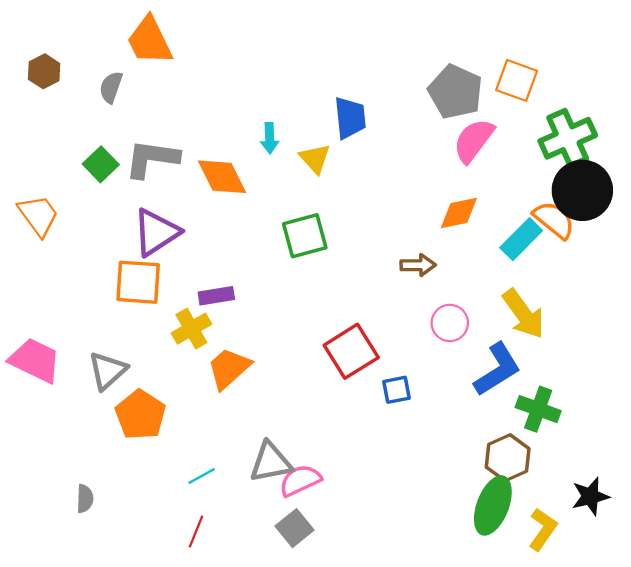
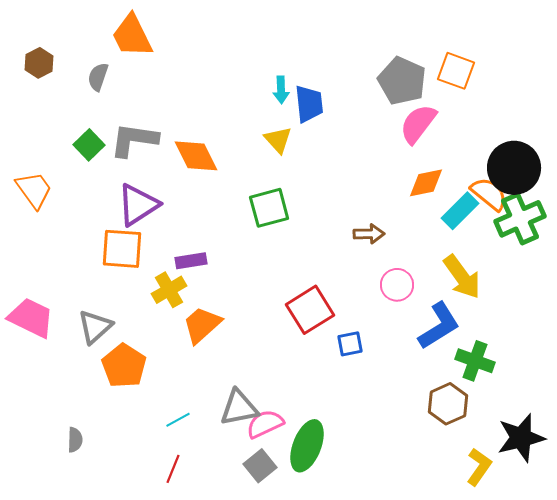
cyan arrow: (270, 138) -> (281, 90), moved
green cross: (568, 138) -> (520, 219), moved
orange diamond: (459, 213) -> (426, 183), moved
black star: (590, 496) -> (521, 438), size x1.4
green ellipse: (493, 505) -> (307, 446), moved

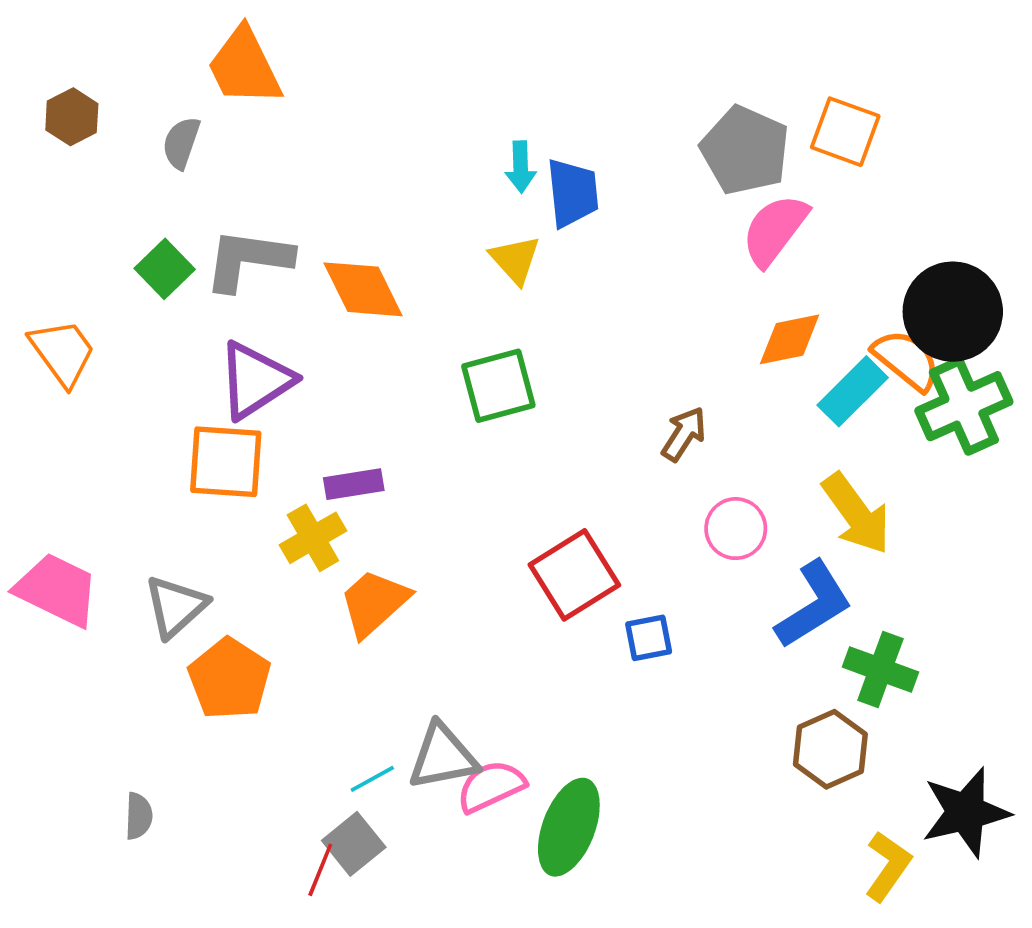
brown arrow: (369, 234) -> (684, 434), turned -56
cyan line: (178, 420) -> (372, 779), moved
gray square: (260, 466) -> (354, 844), moved

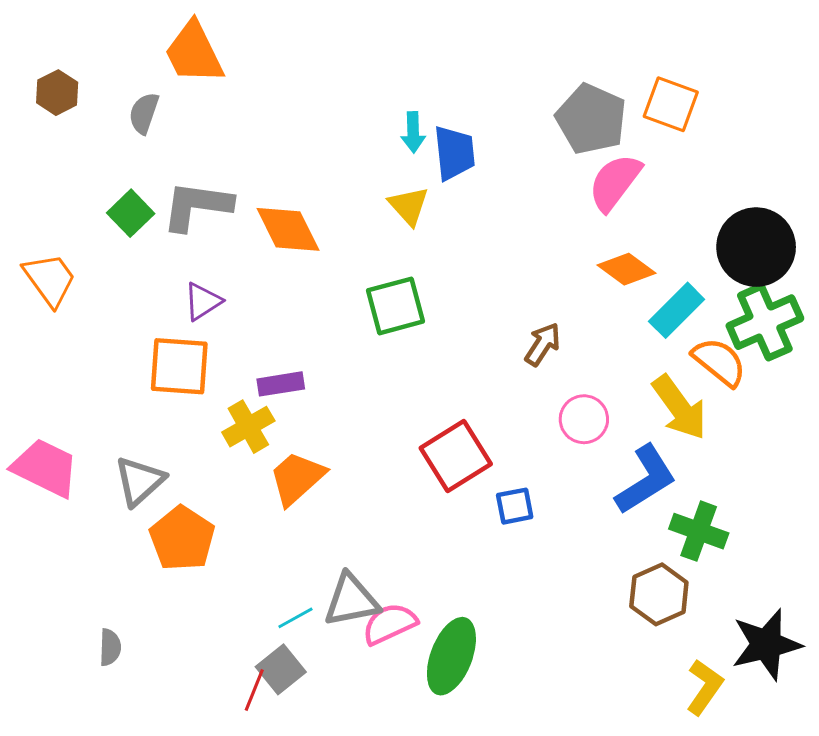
orange diamond: (790, 339) -> (627, 269), turned 48
orange semicircle: (906, 360) -> (719, 362), moved
purple triangle: (255, 380) -> (203, 301), size x0.6

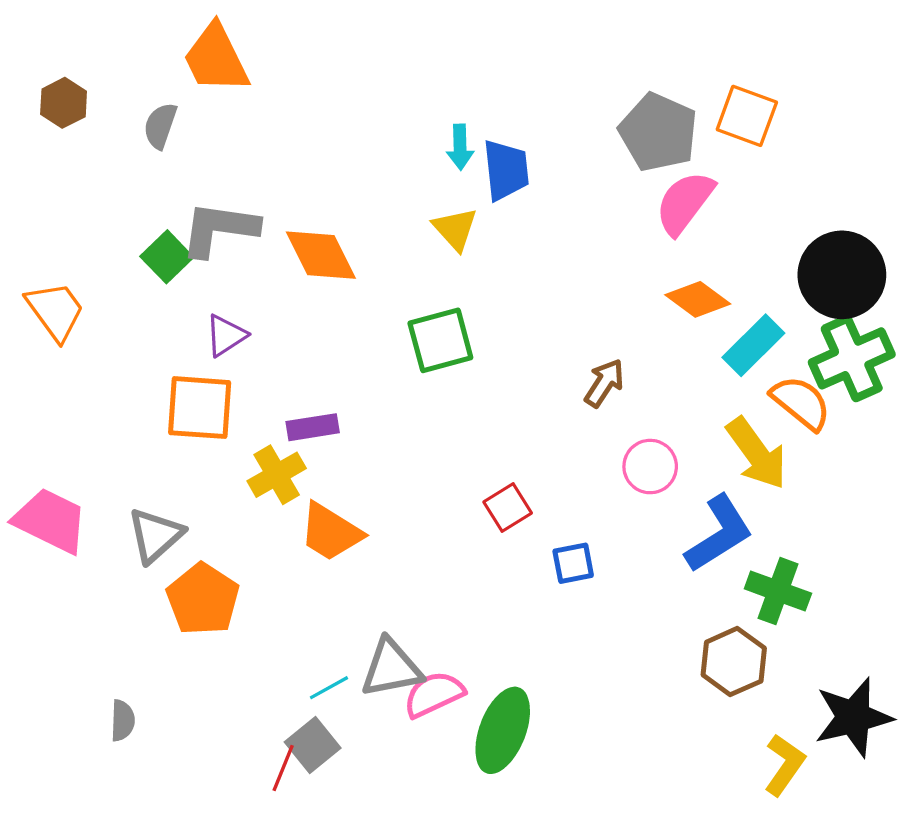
green square: (131, 213) -> (167, 257), moved
red square: (456, 456) -> (508, 507), size x0.6
orange trapezoid: (297, 478) -> (331, 532), turned -106

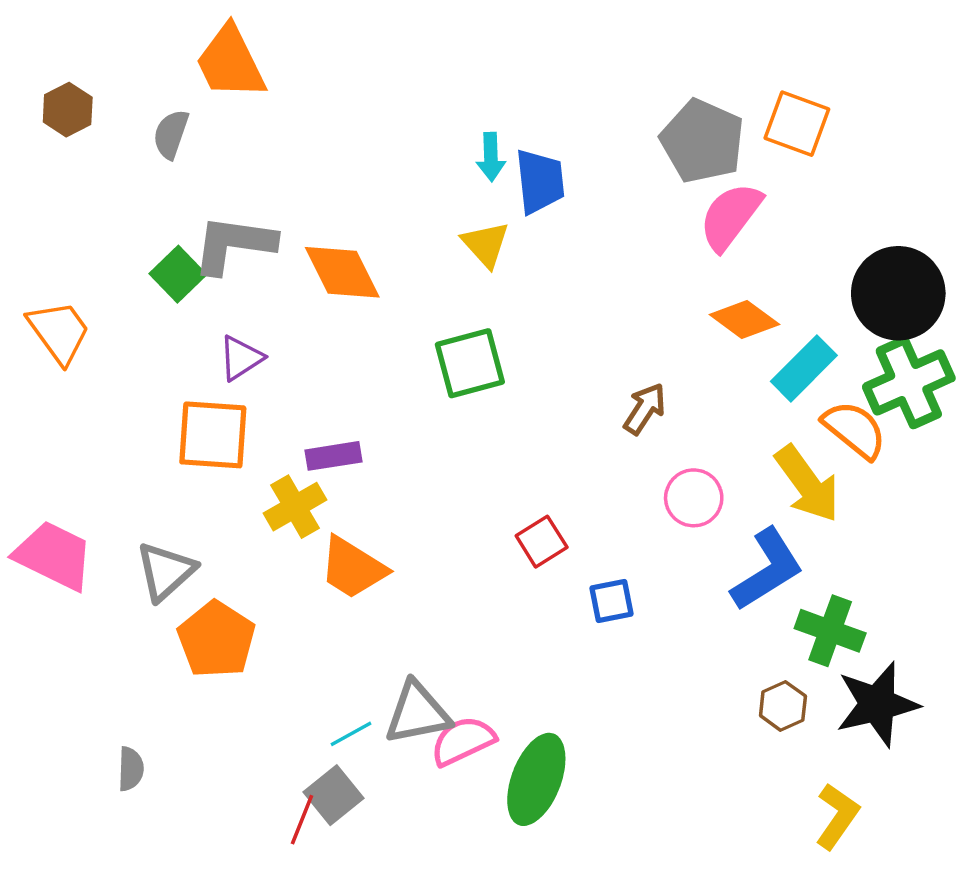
brown hexagon: (734, 662) -> (783, 706), size x0.7
black star: (853, 717) -> (877, 704), moved

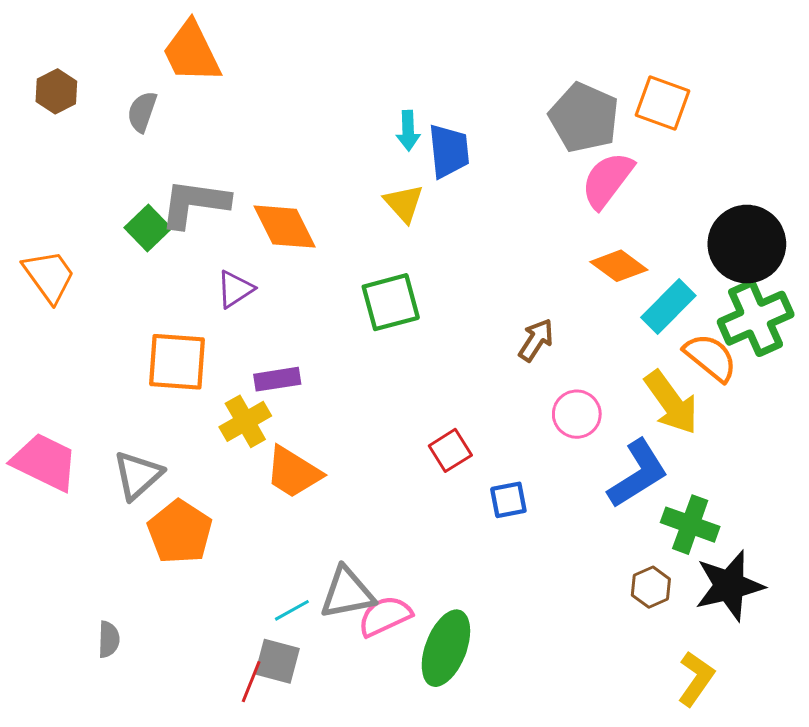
purple triangle: (241, 358) -> (235, 289), moved
gray square: (333, 795) -> (277, 661), turned -36

